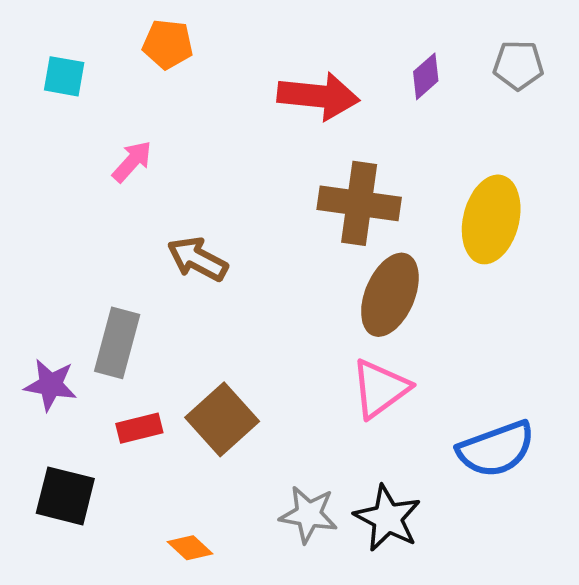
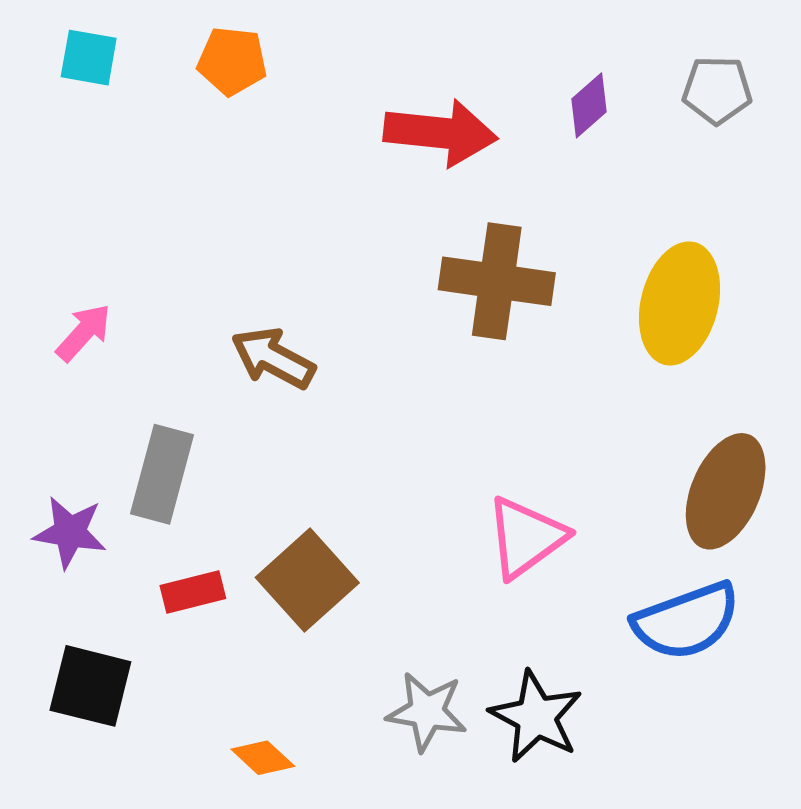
cyan square: (64, 76) -> (89, 58), moved
pink arrow: (132, 161) -> (84, 332), moved
brown ellipse: (390, 295) -> (726, 491), moved

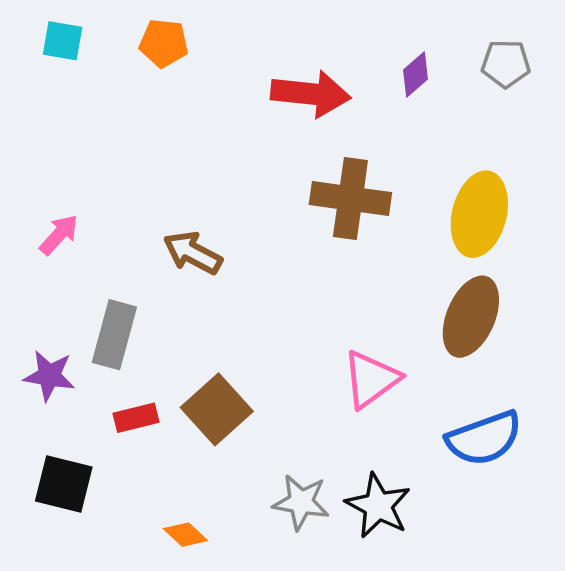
brown ellipse: (726, 491) -> (471, 317), moved

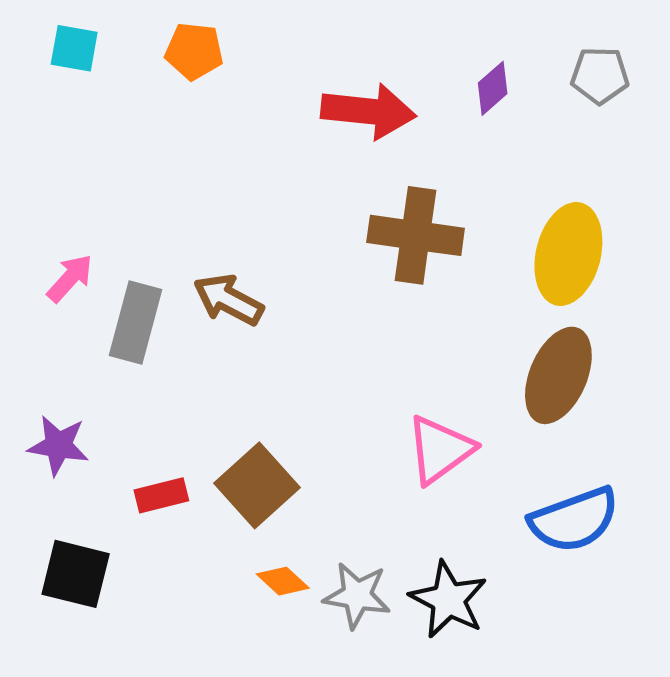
gray rectangle: (114, 335) -> (136, 323), moved
orange diamond: (185, 535) -> (283, 581), moved

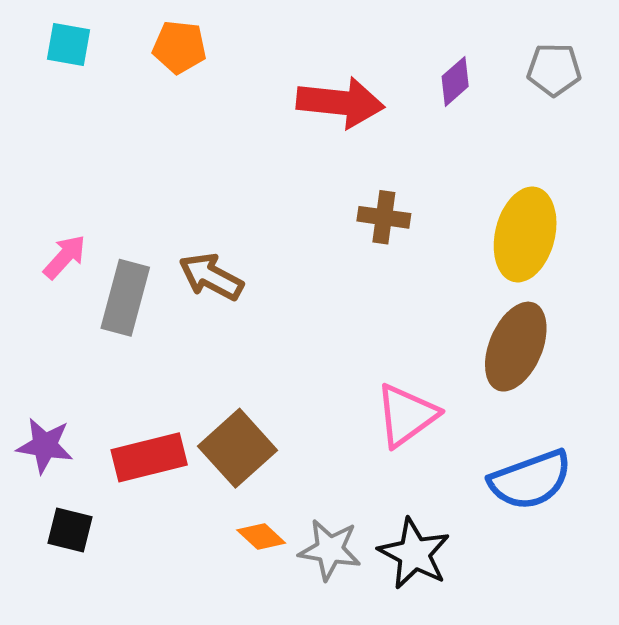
brown cross: (416, 235) -> (384, 217), size x0.6
purple star: (58, 445) -> (45, 446), moved
red rectangle: (161, 495) -> (149, 457), size x1.5
black square: (76, 574) -> (70, 530), size x0.7

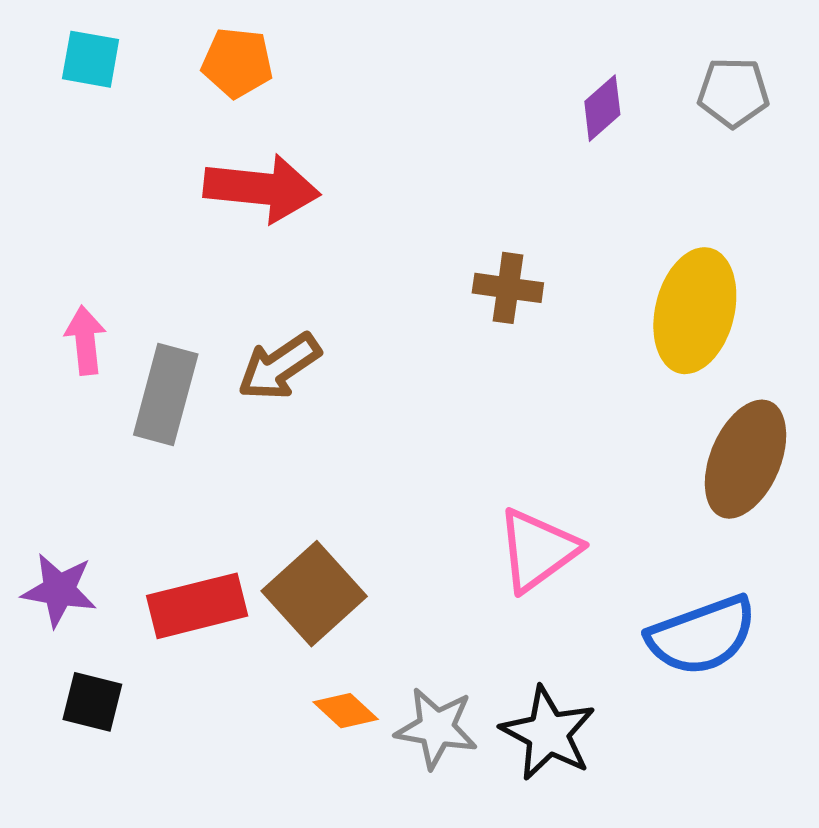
red arrow: (340, 103) -> (262, 188), moved
pink arrow: (65, 257) -> (85, 340), turned -48
brown arrow: (211, 277) -> (279, 367), turned -62
brown ellipse: (516, 347) -> (746, 459), moved

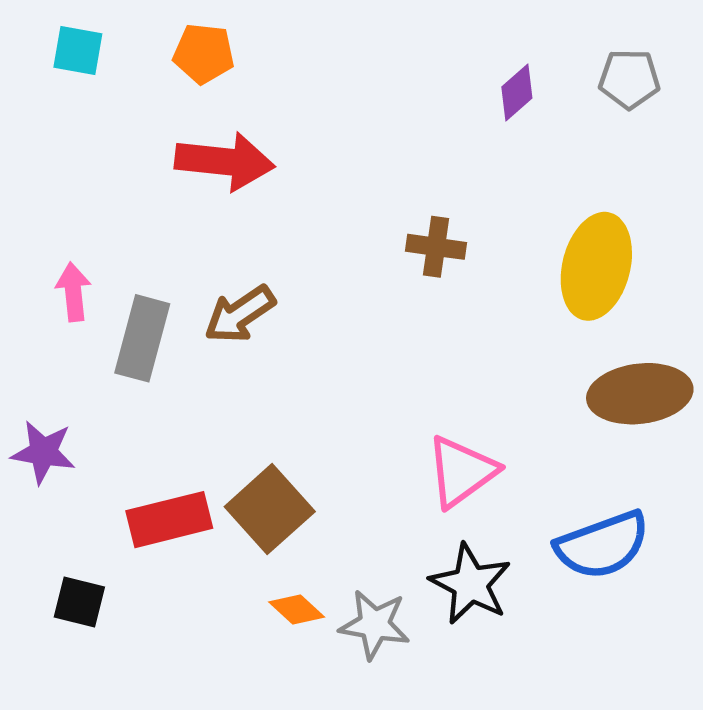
brown ellipse: (746, 459) -> (640, 394), turned 60
purple star: (59, 590) -> (43, 452), moved
black star: (548, 733) -> (470, 584), moved

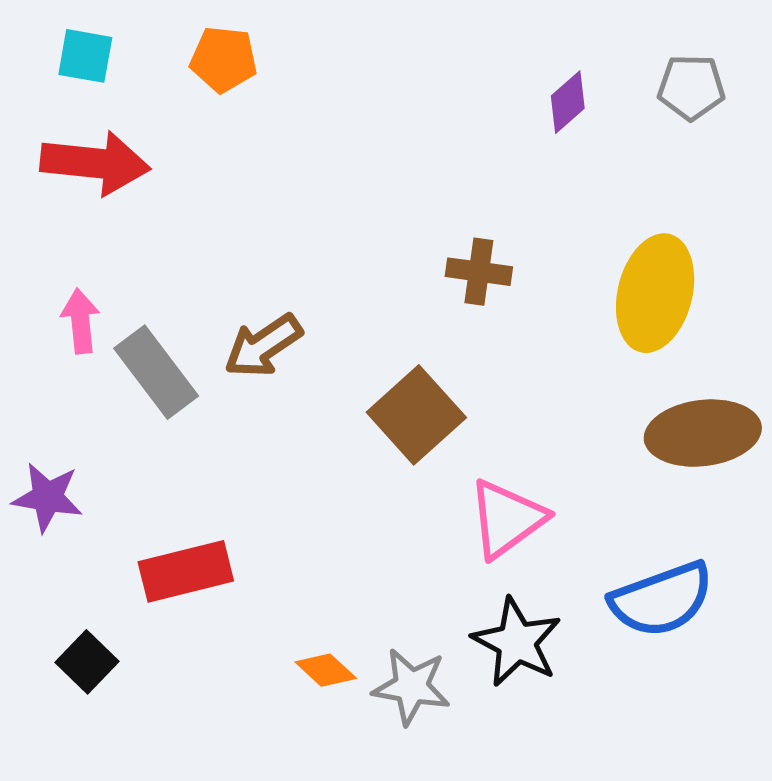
red arrow: (225, 161) -> (95, 163), moved
gray rectangle: (142, 338) -> (156, 372), turned -52
brown square: (270, 509) -> (416, 415), moved
black square: (79, 602) -> (87, 662), turned 30

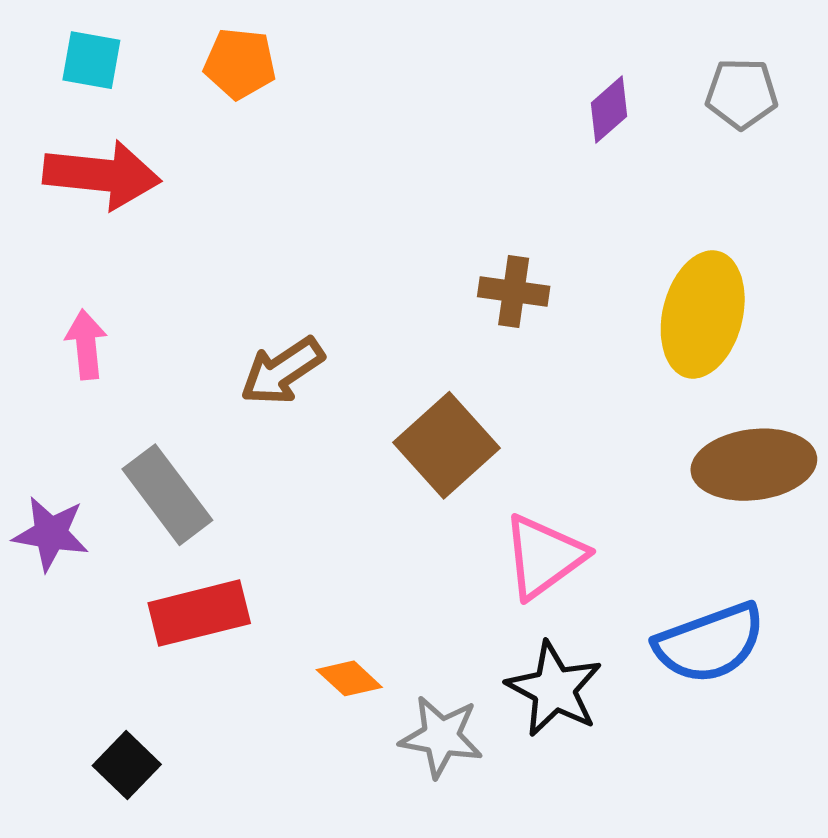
gray rectangle: (156, 372) -> (167, 495), moved
black square: (87, 662) -> (127, 765), moved
orange diamond: (326, 670) -> (349, 678), moved

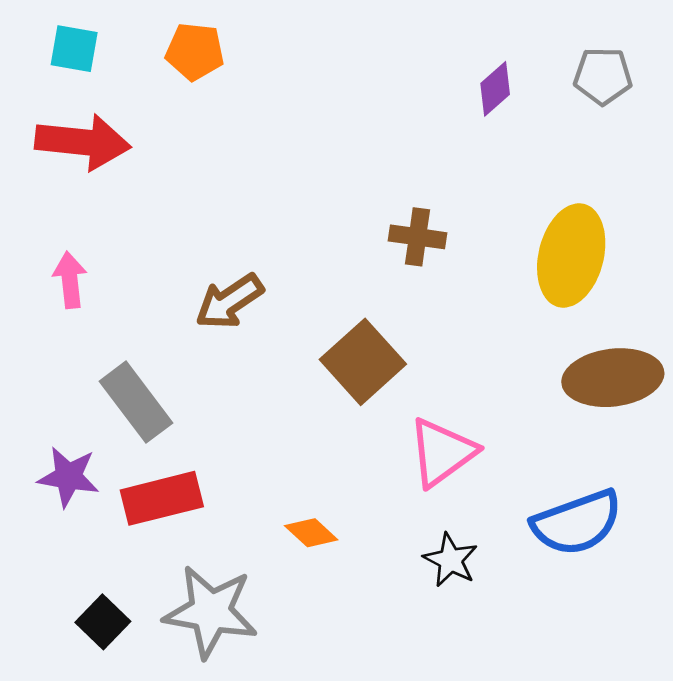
purple star: (51, 534) -> (68, 477), moved
orange diamond: (349, 678) -> (311, 533), moved
black star: (554, 689) -> (451, 560), size x0.7
gray star: (441, 737) -> (211, 612), moved, size x1.4

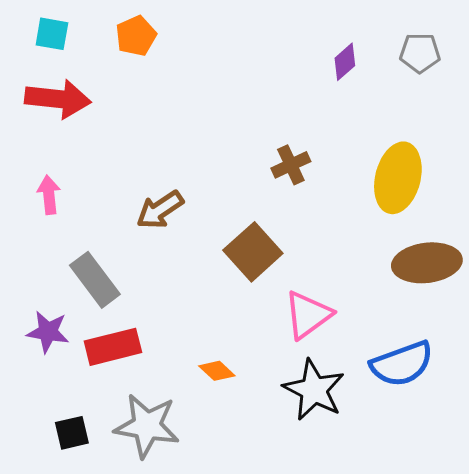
orange pentagon: (195, 52) -> (136, 36), turned -30
brown cross: (417, 237) -> (291, 165), turned -33
black star: (451, 560) -> (314, 390), size x1.6
black square: (103, 622) -> (72, 433), turned 33

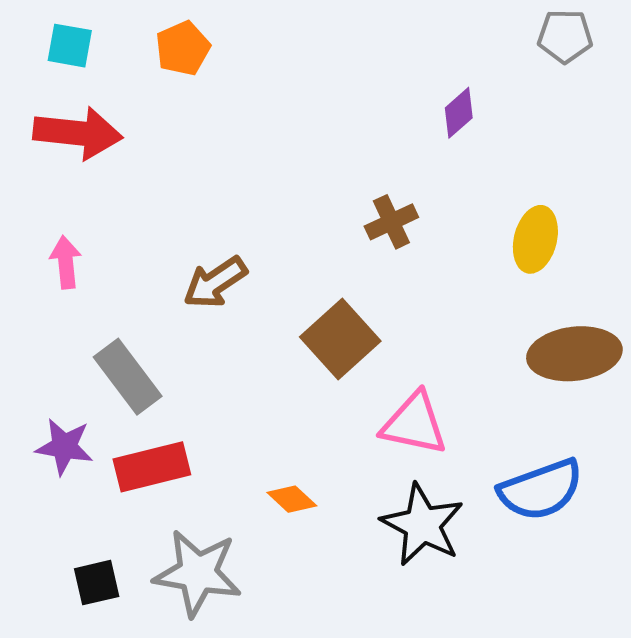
gray pentagon: (420, 53) -> (565, 36), moved
purple diamond: (345, 62) -> (459, 113), moved
yellow ellipse: (398, 178) -> (535, 239), size x0.7
pink triangle: (308, 315) -> (414, 424), turned 48

